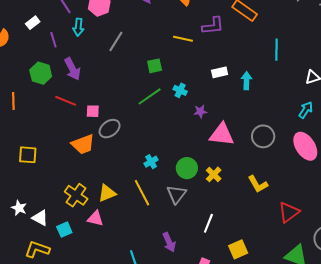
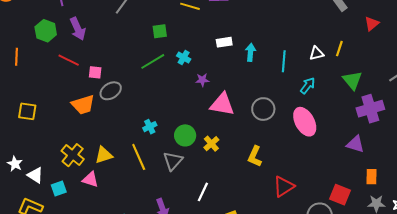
cyan line: (277, 50) -> (284, 61), moved
yellow L-shape: (258, 184) -> (255, 156), turned 50

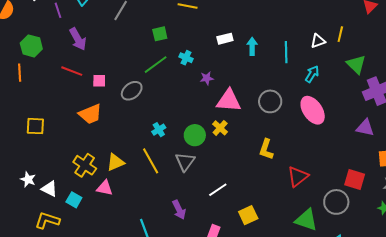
green hexagon: (46, 31) -> (31, 46), moved
gray ellipse: (111, 91) -> (132, 91), moved
yellow cross: (211, 144) -> (220, 128), moved
cyan square: (59, 188) -> (74, 200), turned -35
white line: (203, 192) -> (218, 190), turned 36

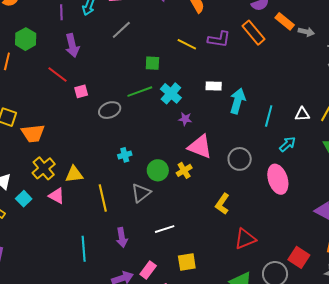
cyan arrow: (252, 46) -> (238, 101), size x1.4
cyan cross: (186, 58) -> (171, 93), size x1.5
pink square: (99, 81) -> (81, 91), turned -32
orange trapezoid: (90, 114) -> (33, 133), moved
yellow line: (151, 161) -> (103, 198), moved

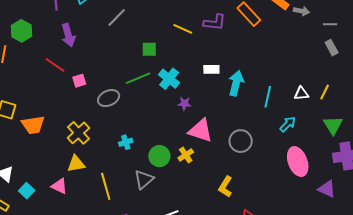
yellow cross: (44, 168) -> (78, 133), moved
pink ellipse: (278, 179) -> (298, 162), moved

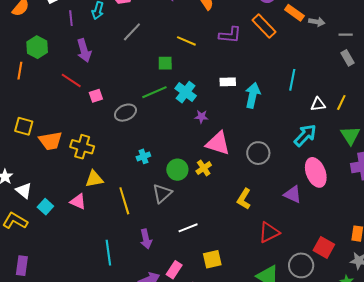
yellow line: (183, 29) -> (186, 41), moved
cyan line: (268, 97) -> (292, 80), moved
cyan arrow: (288, 124) -> (305, 135), size x1.4
yellow cross: (78, 133) -> (82, 147), moved, turned -30
purple triangle: (327, 189) -> (293, 194), moved

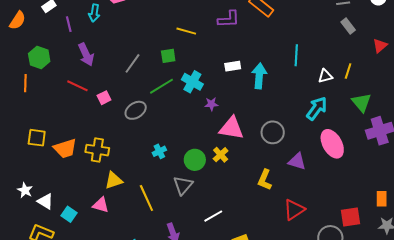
gray line: (132, 32) -> (133, 63), moved
purple triangle: (293, 194) -> (297, 161), moved
red square: (324, 247) -> (350, 217), turned -30

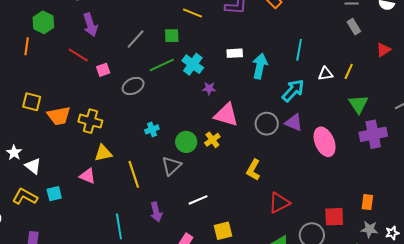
cyan arrow: (317, 108) -> (293, 90), moved
purple triangle: (297, 161) -> (294, 123), moved
cyan square: (69, 214) -> (54, 194), moved, turned 35

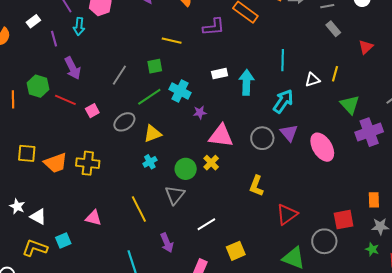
green hexagon: (43, 22) -> (38, 86), moved
purple triangle: (294, 123) -> (289, 133), turned 36
yellow triangle: (103, 153) -> (152, 134), moved

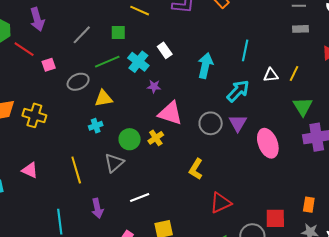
gray rectangle: (333, 29) -> (301, 29), turned -63
white rectangle: (220, 74) -> (165, 50), moved, turned 56

